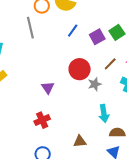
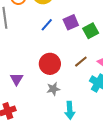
purple square: (97, 37) -> (71, 22), moved
gray star: (95, 84) -> (53, 89), moved

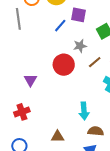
purple square: (71, 22) -> (78, 15), moved, turned 35
gray star: (53, 89) -> (80, 46), moved

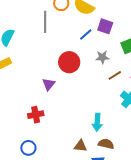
red circle: (64, 65) -> (69, 62), moved
brown triangle: (58, 137) -> (80, 146), moved

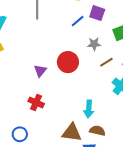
red circle: (69, 62) -> (68, 62), moved
red cross: (36, 115) -> (36, 102), moved, turned 35
brown triangle: (80, 146) -> (72, 133), size x1.5

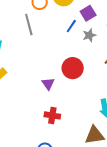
purple square: (97, 13) -> (88, 13), turned -35
gray star: (94, 44) -> (89, 35), moved

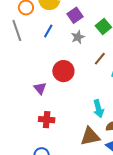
blue line: (71, 26) -> (48, 31), moved

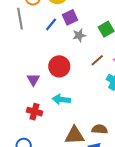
purple square: (75, 15) -> (70, 17), moved
cyan arrow: (98, 109) -> (61, 99), moved, turned 102

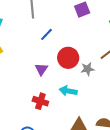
blue line: (51, 24) -> (47, 34), moved
gray star: (79, 35) -> (88, 69), moved

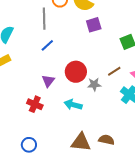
blue line: (47, 34) -> (47, 45), moved
red cross: (40, 101) -> (35, 104), moved

